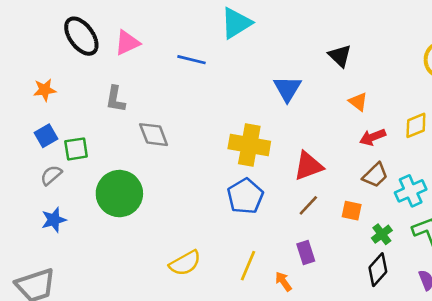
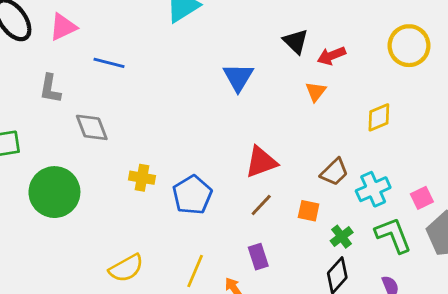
blue line: (192, 60) -> (109, 63), moved
orange triangle: (358, 102) -> (316, 92), turned 30
red arrow: (373, 137) -> (332, 56), moved
yellow cross: (249, 145) -> (142, 178), moved, size x0.6

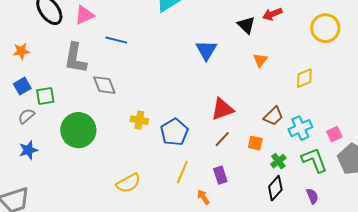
red arrow: (332, 56) -> (272, 14), moved
gray L-shape: (50, 89) -> (75, 58), size x1.5
yellow line: (195, 271) -> (182, 172), moved

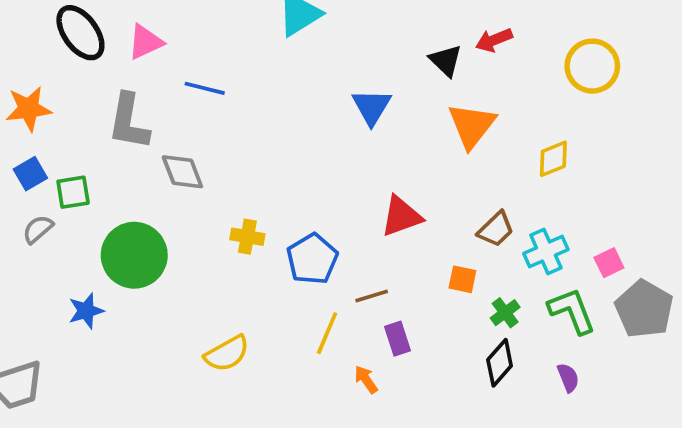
orange star: (21, 51) -> (29, 109), size x1.4
orange triangle: (260, 60) -> (472, 125), size x1.8
brown line: (222, 139) -> (372, 296), moved, turned 30
blue star: (28, 150) -> (86, 311), moved

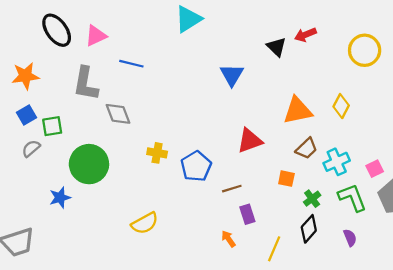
orange triangle: (472, 125) -> (298, 111), moved, turned 40
yellow diamond: (553, 159) -> (341, 106), turned -40
yellow line: (327, 333) -> (274, 249), moved

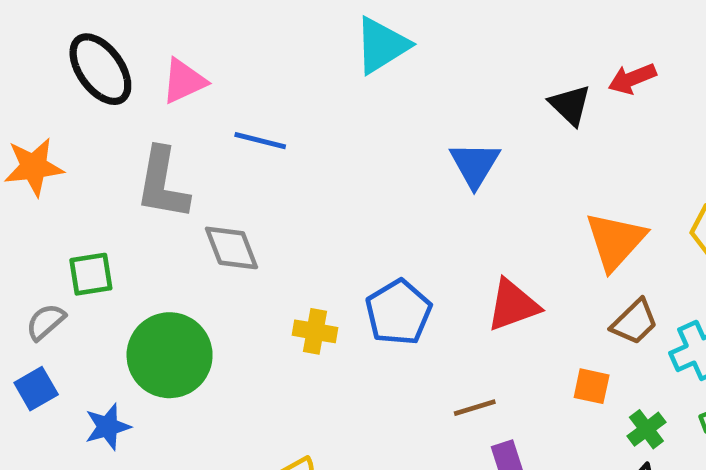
orange triangle: (298, 111) -> (615, 241), turned -36
blue square: (27, 115) -> (36, 389), moved
blue pentagon: (196, 166) -> (398, 312), moved

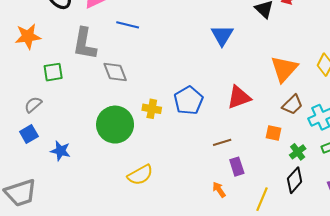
green square: (91, 274) -> (53, 72), moved
green circle: (170, 355) -> (115, 125), moved
blue star: (108, 427) -> (60, 151), turned 30

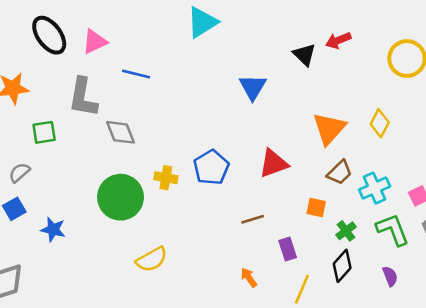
purple rectangle: (237, 167) -> (288, 249), moved

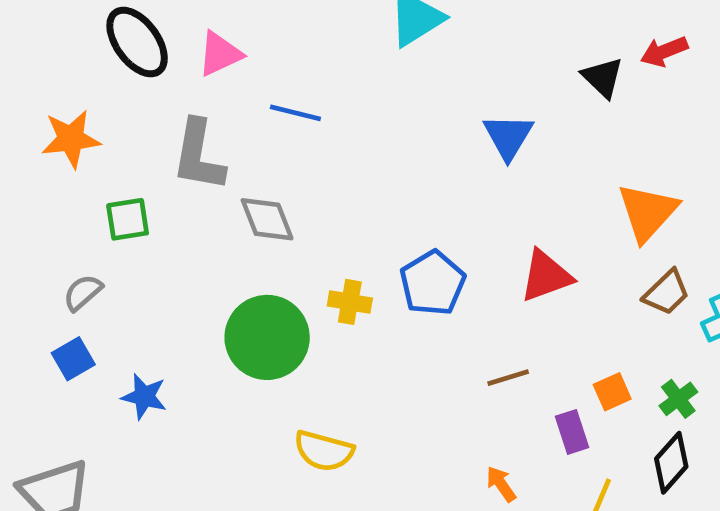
orange square: (316, 208) -> (612, 392), moved, turned -36
yellow semicircle: (152, 259) -> (324, 451), turned 44

